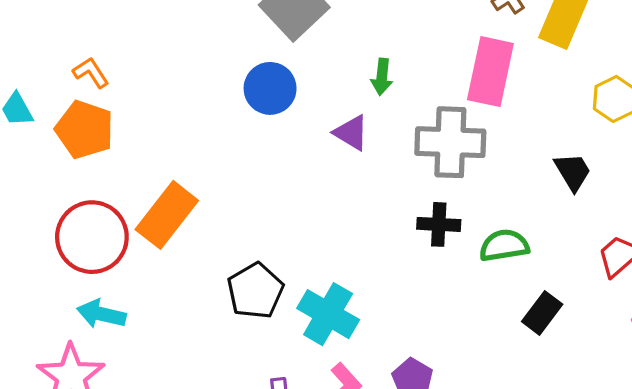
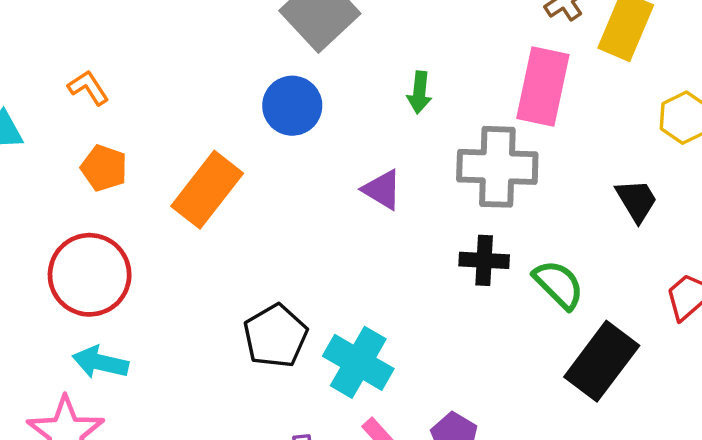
orange pentagon: (85, 130) -> (104, 168), moved, size x0.7
purple triangle: (351, 133) -> (382, 190), moved
orange rectangle: (167, 215) -> (207, 190), moved
green semicircle: (504, 245) -> (559, 284), turned 54
black rectangle: (542, 313) -> (602, 361), size x1.6

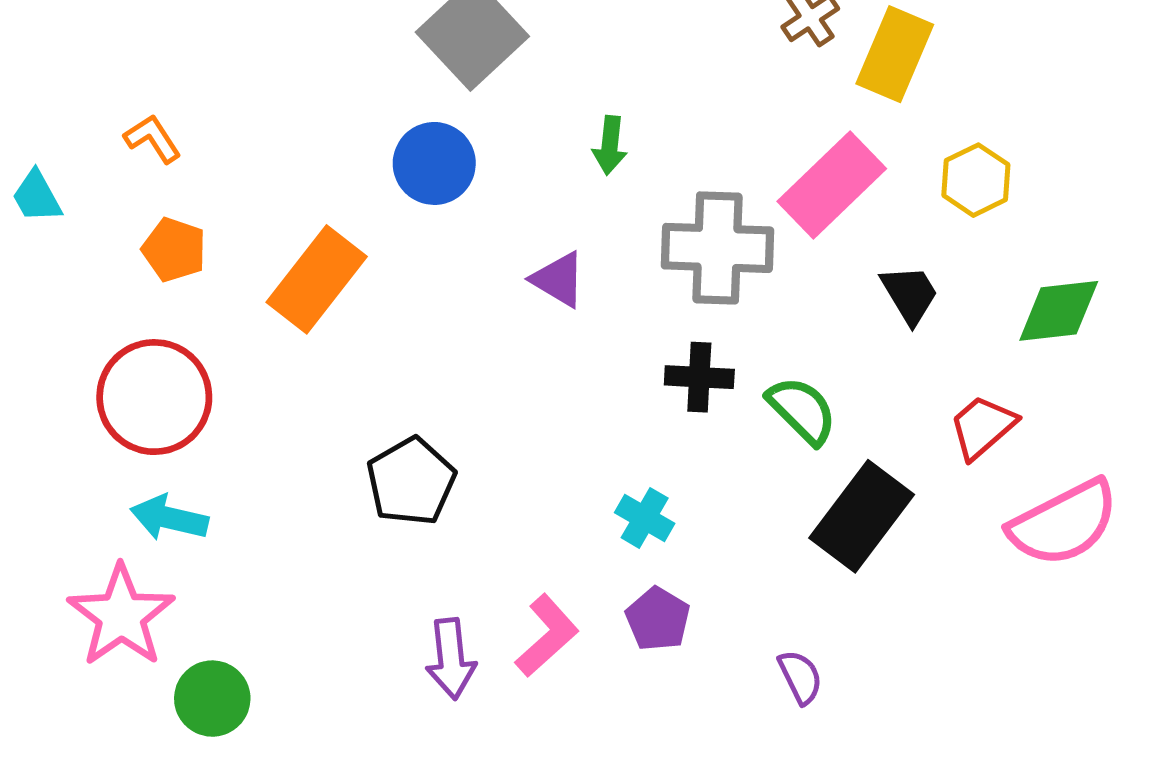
pink rectangle: (543, 86) -> (832, 185), moved, turned 34
cyan cross: (358, 362) -> (645, 518), moved, size x0.6

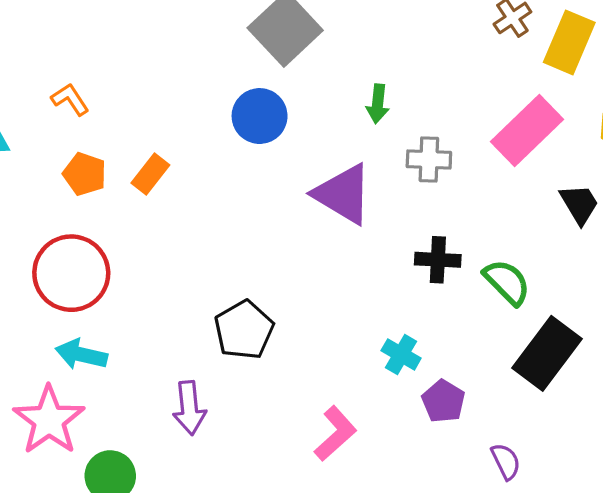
gray cross: (717, 248) -> (429, 159), moved, size x0.6
orange rectangle: (317, 279) -> (150, 174), moved, size x0.6
purple triangle: (558, 279) -> (343, 194), size x1.6
purple pentagon: (658, 619) -> (443, 401), moved
purple arrow: (451, 659) -> (189, 408), moved

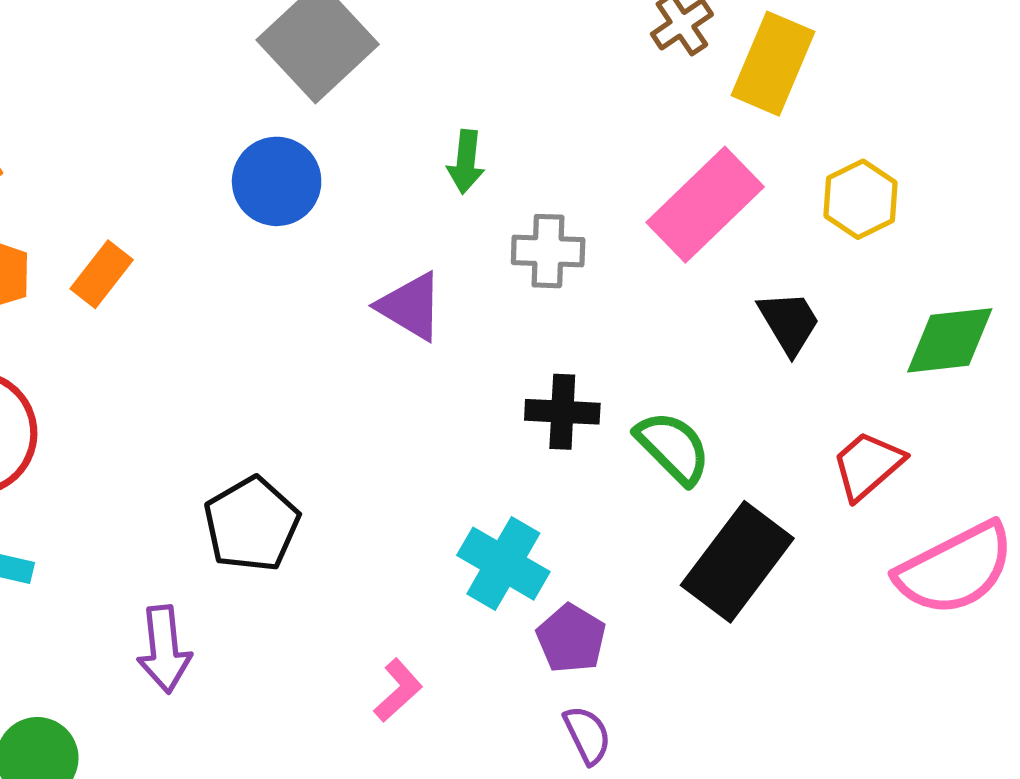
purple triangle: (343, 194) -> (411, 306), size x0.7
cyan cross: (401, 354) -> (503, 564), size x1.4
pink L-shape: (335, 434) -> (398, 690), size x0.7
purple semicircle: (506, 461) -> (587, 735), moved

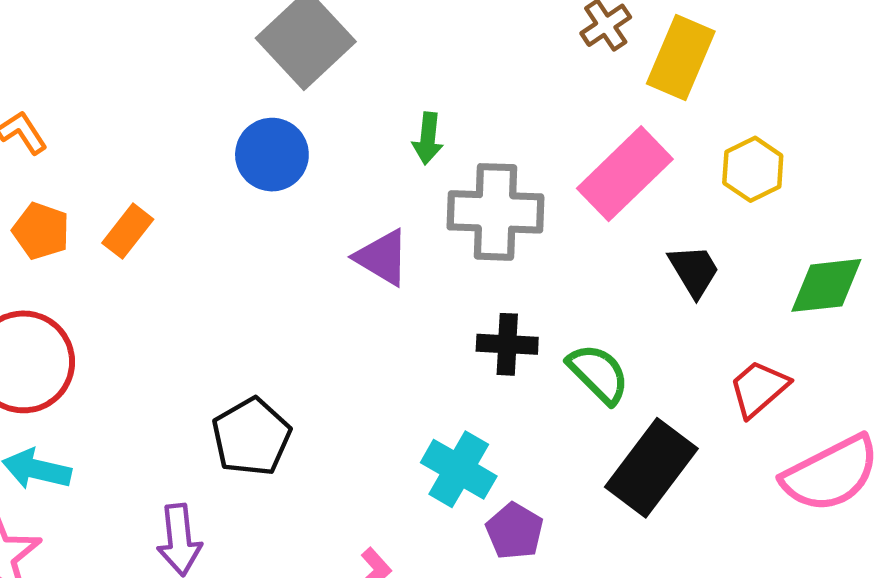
gray cross: (548, 251) -> (495, 212), size x1.6

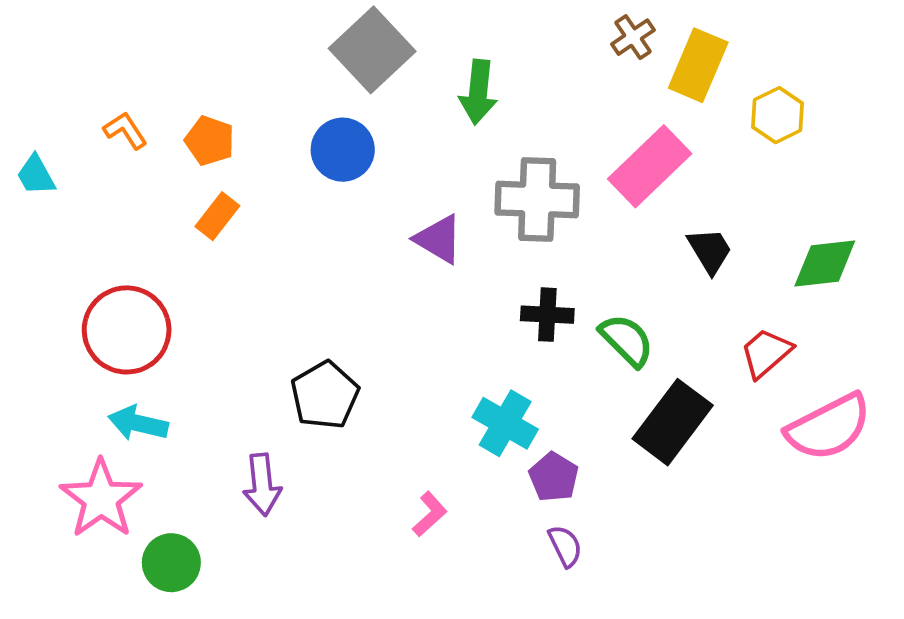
green arrow: (428, 138) -> (478, 92), moved, size x1.4
yellow hexagon: (753, 169) -> (778, 115), moved
orange pentagon: (41, 231) -> (210, 141), moved

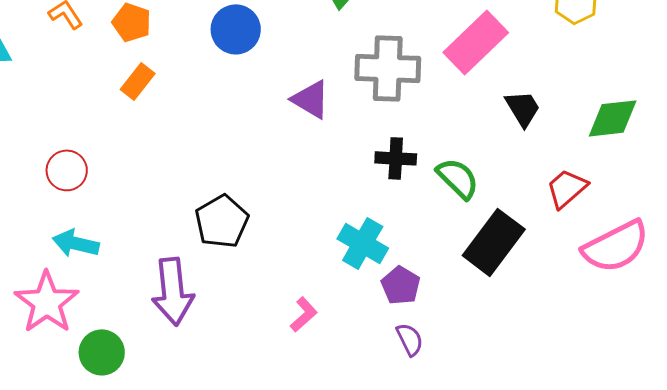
red circle: (127, 330) -> (67, 170), size x0.6
purple arrow: (262, 485) -> (173, 291), size x1.4

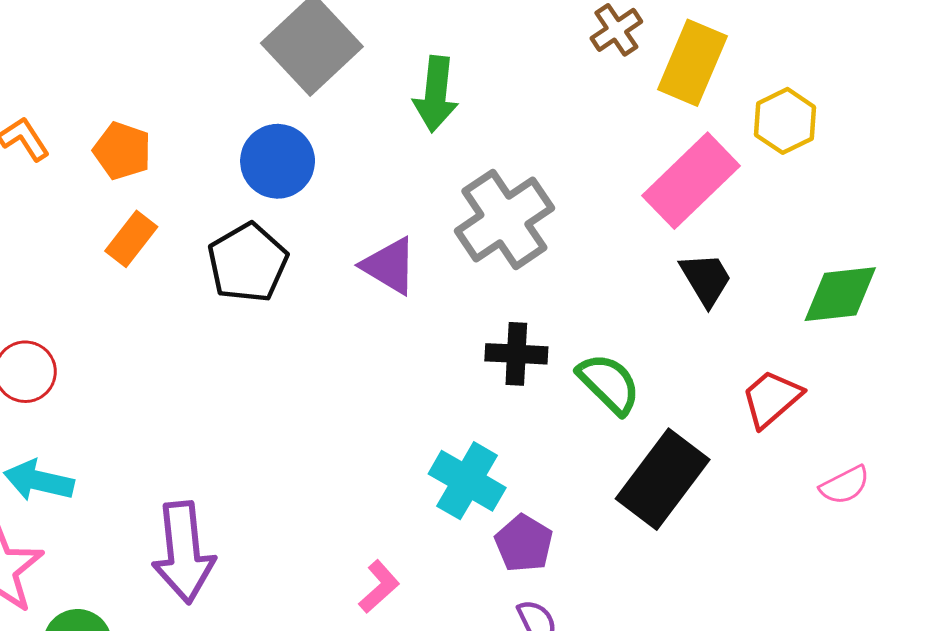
pink rectangle: (476, 42) -> (691, 181), moved
gray cross: (388, 68) -> (504, 219), turned -36
black pentagon: (222, 221) -> (248, 263), moved
pink semicircle: (616, 246) -> (845, 485), size x0.5

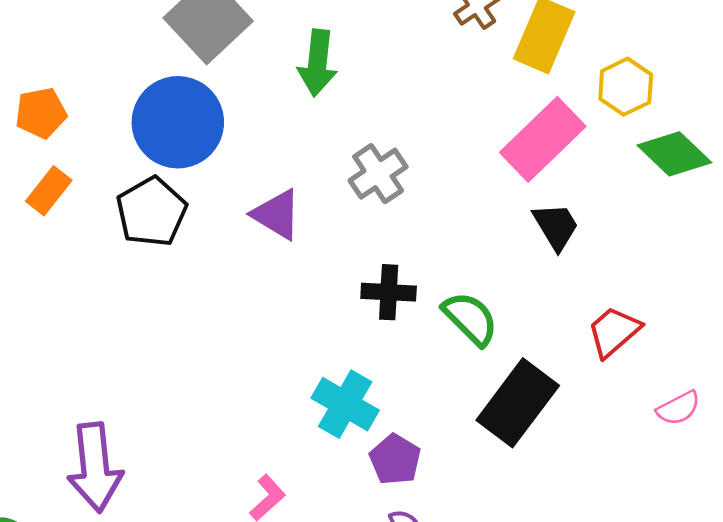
orange pentagon: (122, 151) -> (41, 113), turned -30
blue circle: (278, 161) -> (178, 122), size x1.4
gray cross: (504, 219) -> (378, 174), size x0.7
green diamond: (840, 294) -> (674, 154), moved, turned 50

